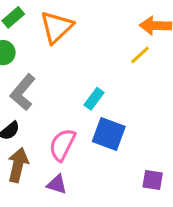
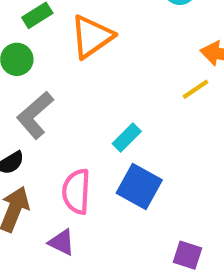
pink semicircle: (62, 145) -> (76, 191), turned -32

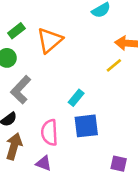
blue square: (139, 186) -> (86, 126), turned -30

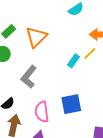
gray L-shape: (21, 90) -> (29, 77), moved
cyan rectangle: (76, 98) -> (73, 61), moved

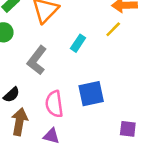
cyan rectangle: (73, 61) -> (78, 43), moved

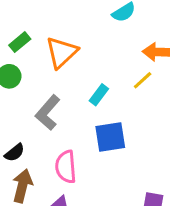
blue square: (91, 94) -> (110, 137), moved

